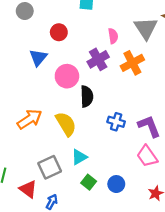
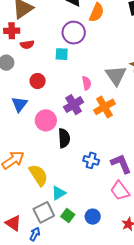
yellow semicircle: (66, 124) -> (38, 175), moved
gray square: (50, 167) -> (44, 212), moved

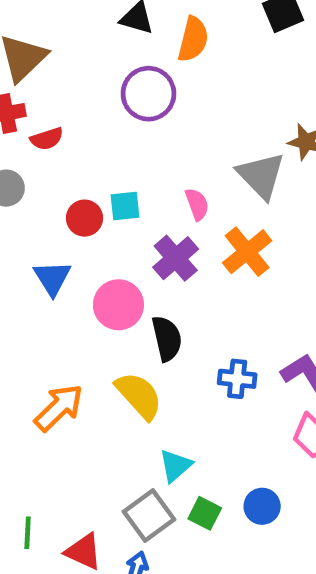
cyan square: (62, 54) -> (125, 206), moved
yellow semicircle: (38, 175) -> (139, 396), moved

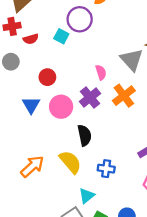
cyan square: (125, 206) -> (61, 36), moved, turned 32
pink circle: (118, 305) -> (61, 107), moved
blue cross: (237, 379) -> (106, 169), moved

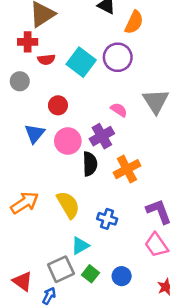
purple circle: (80, 19) -> (118, 57), moved
cyan square: (61, 36) -> (81, 62), size x1.6
pink semicircle: (101, 72) -> (119, 110), turned -48
orange cross: (124, 96) -> (127, 169), moved
black semicircle: (84, 135) -> (90, 164), moved

